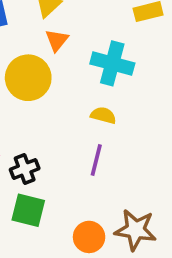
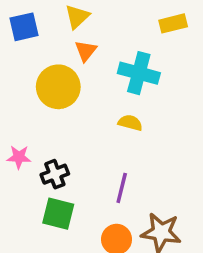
purple line: (96, 160) -> (122, 188), moved

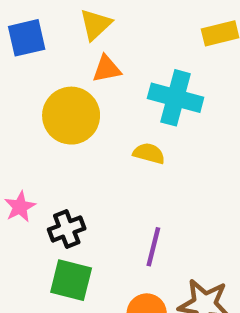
orange triangle: (86, 51) -> (107, 69), turned 40
yellow semicircle: (130, 123) -> (149, 153), moved
pink star: (19, 157) -> (20, 207), turned -30

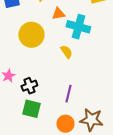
orange triangle: (107, 69) -> (58, 14), moved
yellow semicircle: (149, 153) -> (66, 52), turned 40

